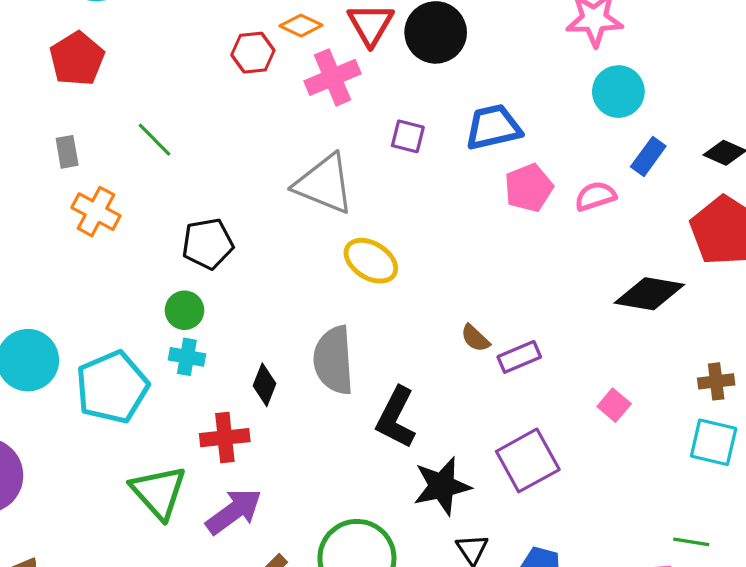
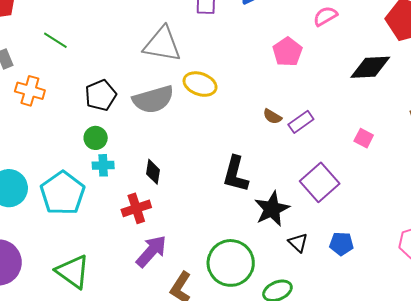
pink pentagon: (529, 188) -> (287, 52), moved
gray semicircle: (334, 360) -> (153, 99), moved, turned -90
green triangle: (159, 492) -> (73, 272), moved

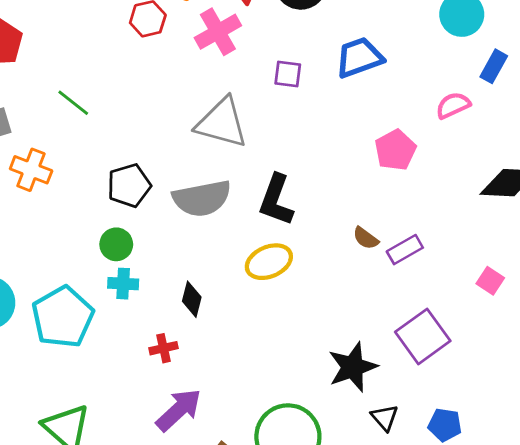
yellow ellipse: (200, 84) -> (269, 262), moved, turned -48
black L-shape: (236, 174) -> (276, 200), moved
red cross: (136, 208) -> (164, 348), size x0.7

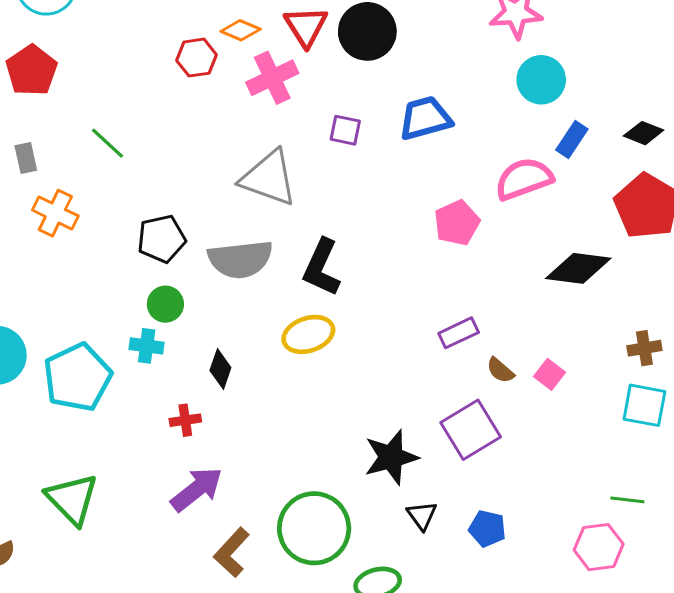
pink semicircle: (453, 105) -> (524, 179), size x1.5
brown semicircle: (366, 238) -> (500, 370), moved
green circle: (116, 244) -> (165, 304), moved

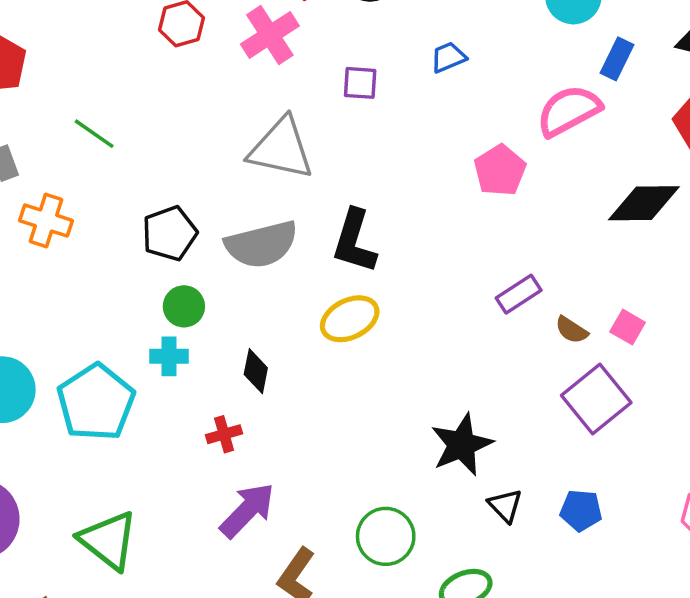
blue trapezoid: (425, 118) -> (448, 57), size x0.6
purple square: (471, 430) -> (596, 399), moved
green circle: (314, 528) -> (386, 536), size x0.7

